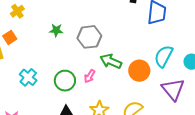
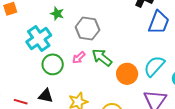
pink arrow: (90, 76) -> (79, 58), moved
cyan cross: (28, 77) -> (39, 38), moved, size x1.4

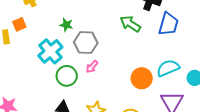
gray hexagon: (87, 28) -> (86, 42), moved
green arrow: (102, 58) -> (130, 24), moved
cyan semicircle: (154, 66) -> (168, 68), turned 30

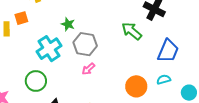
blue trapezoid: (168, 24) -> (168, 51), moved
cyan semicircle: (168, 68) -> (164, 80), size x0.6
green circle: (67, 76) -> (36, 81), moved

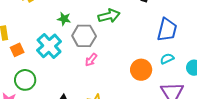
orange square: (21, 18) -> (17, 50), moved
green arrow: (132, 31) -> (109, 16), moved, turned 135
green circle: (36, 81) -> (25, 80), moved

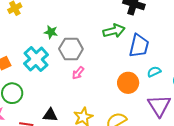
green arrow: (109, 16) -> (114, 31), moved
blue trapezoid: (167, 30) -> (139, 46), moved

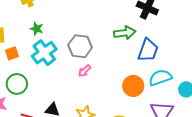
green star: (51, 32) -> (37, 29), moved
cyan semicircle: (154, 72) -> (160, 78), size x1.6

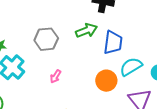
gray hexagon: (80, 46) -> (46, 39), moved

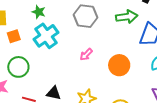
orange circle: (106, 81) -> (119, 65), moved

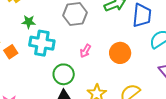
cyan cross: (46, 36) -> (42, 43), turned -30
green circle: (18, 67) -> (64, 74), moved

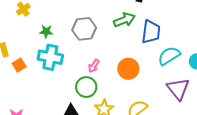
green star: (29, 22) -> (46, 31), moved
green circle: (64, 74) -> (86, 87), moved

